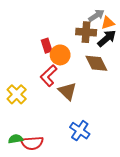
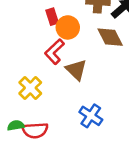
yellow cross: (17, 94) -> (30, 88), moved

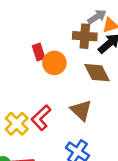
red L-shape: (54, 52) -> (41, 118), moved
brown triangle: (76, 70) -> (81, 110), moved

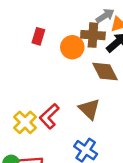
red rectangle: (39, 52) -> (38, 36), moved, turned 35
orange circle: (54, 63) -> (72, 47), moved

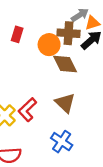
brown diamond: (105, 71) -> (65, 64), moved

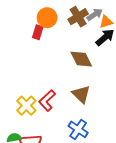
brown cross: (68, 33) -> (78, 17), moved, turned -36
orange circle: (49, 45) -> (47, 18), moved

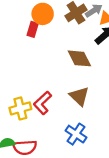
yellow cross: (26, 106) -> (20, 108), turned 30

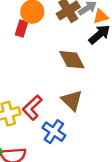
blue cross: (76, 134) -> (54, 132), moved

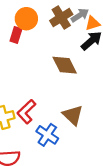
brown triangle: (72, 100) -> (73, 115), moved

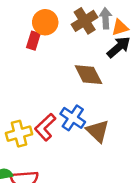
gray arrow: (80, 15) -> (106, 18), turned -60
blue cross: (47, 135) -> (73, 118), moved

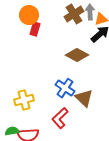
orange circle: (45, 22) -> (29, 15), moved
brown diamond: (88, 75) -> (77, 55), turned -35
red L-shape: (45, 127) -> (60, 118), moved

